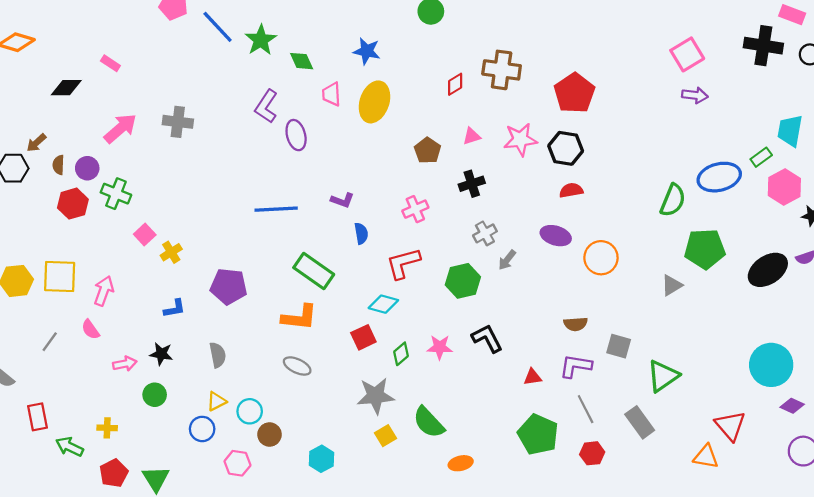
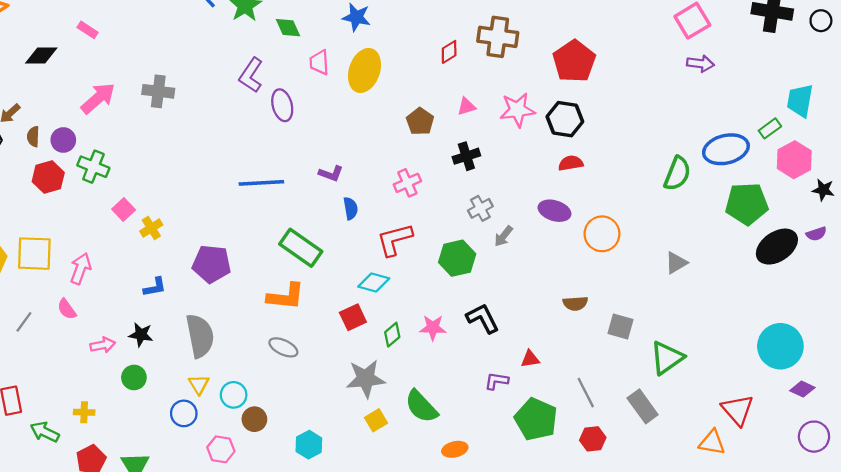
green pentagon: (705, 249) -> (747, 204), moved
gray semicircle: (218, 355) -> (200, 336), size x1.6
purple L-shape: (576, 366) -> (497, 381), moved, size x0.7
yellow triangle: (216, 401) -> (199, 384), turned -35

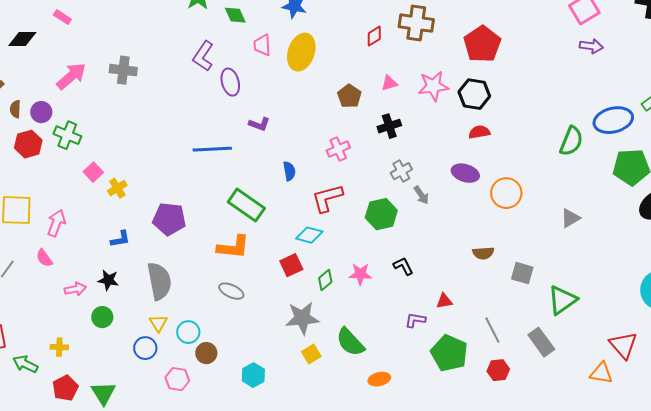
purple L-shape: (331, 174) -> (259, 124), moved
gray arrow: (504, 236) -> (421, 195), turned -72
black L-shape: (483, 318) -> (403, 266), size x0.7

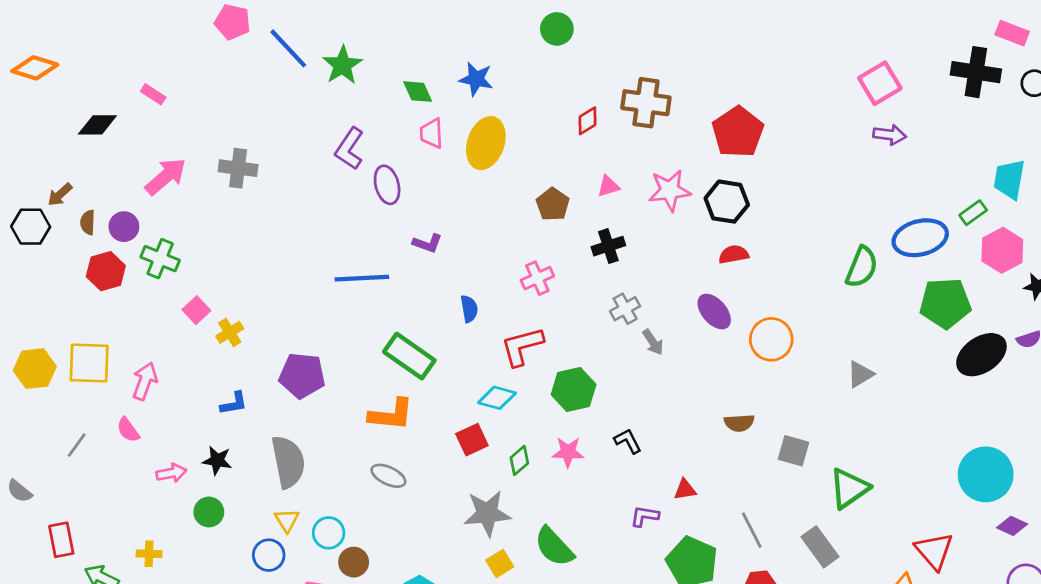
green diamond: (235, 15) -> (418, 92), moved
purple ellipse: (465, 173) -> (714, 312), turned 32
green hexagon: (381, 214) -> (574, 389), moved

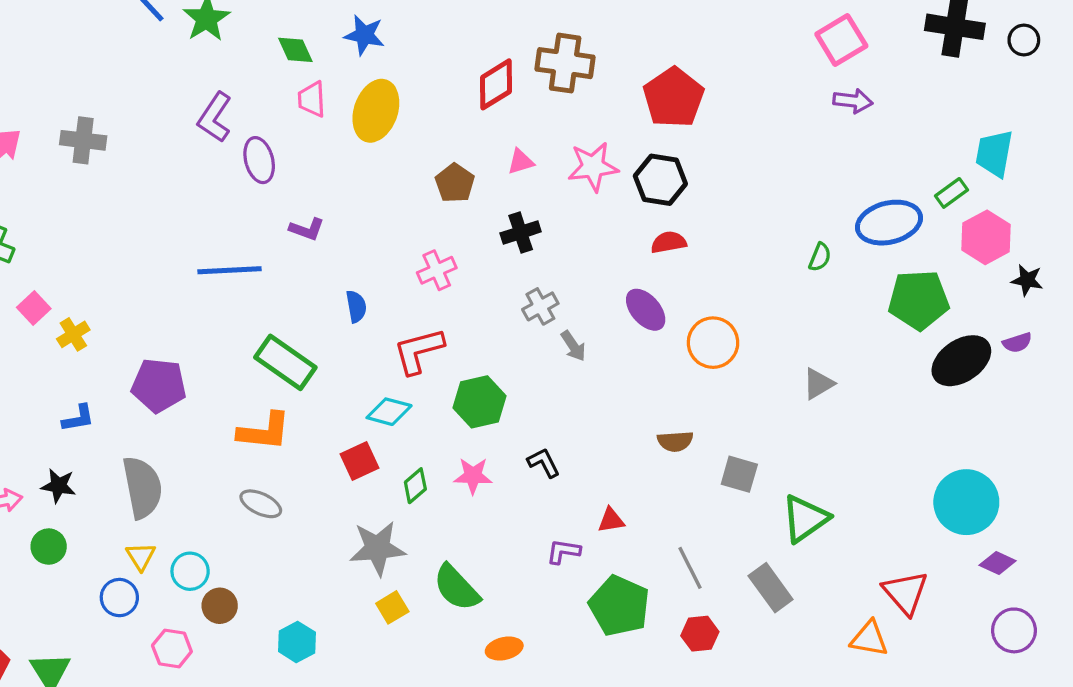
red diamond: (587, 121) -> (496, 84), size x1.5
green semicircle: (862, 267) -> (820, 257), size x0.6

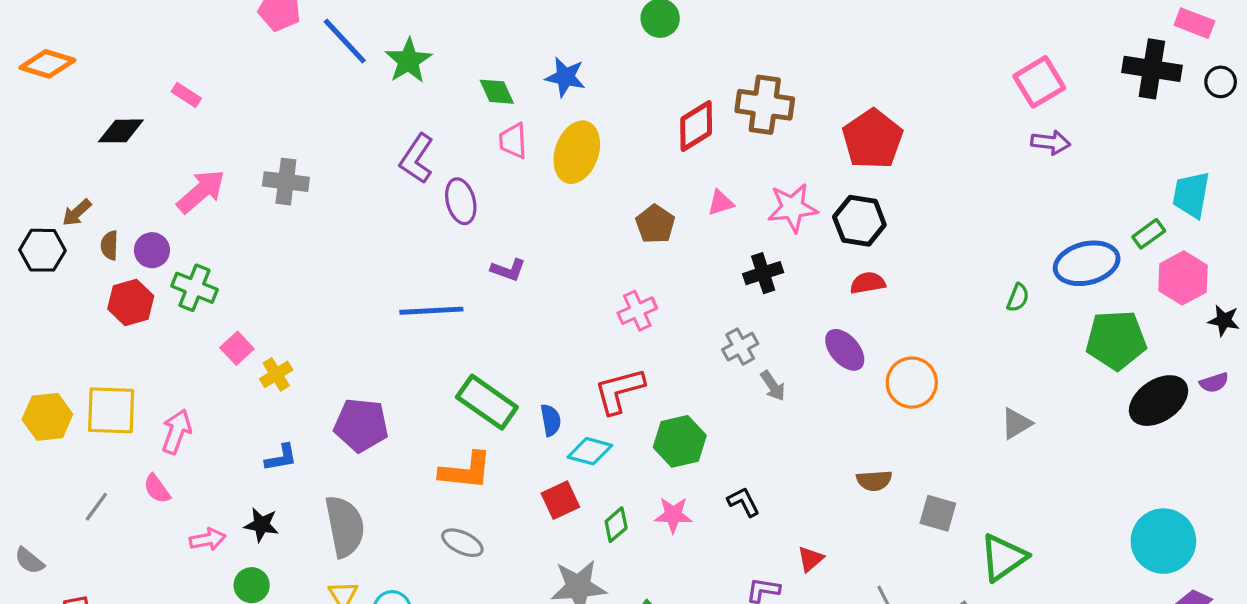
black cross: (521, 232) -> (763, 273), moved
blue semicircle: (356, 306) -> (551, 420), moved
red triangle: (611, 520) -> (810, 559), turned -32

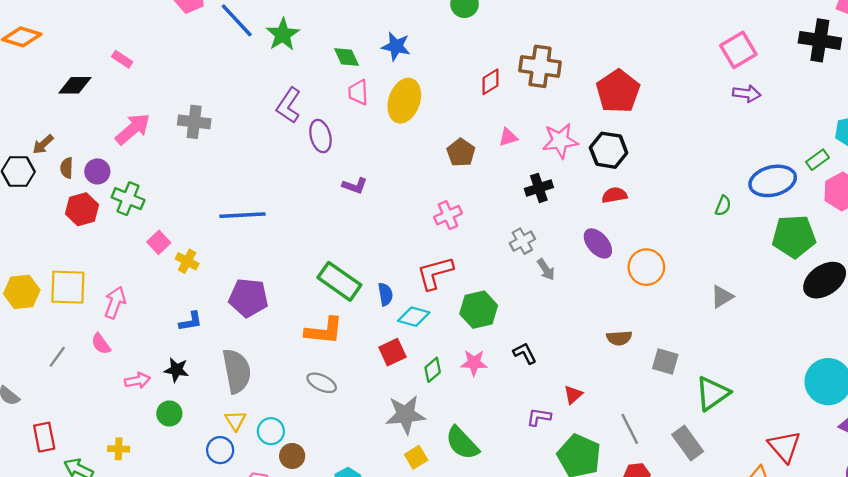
red diamond: (696, 126) -> (490, 82), size x0.7
blue line: (431, 311) -> (243, 215), moved
yellow cross: (276, 374) -> (187, 261), turned -30

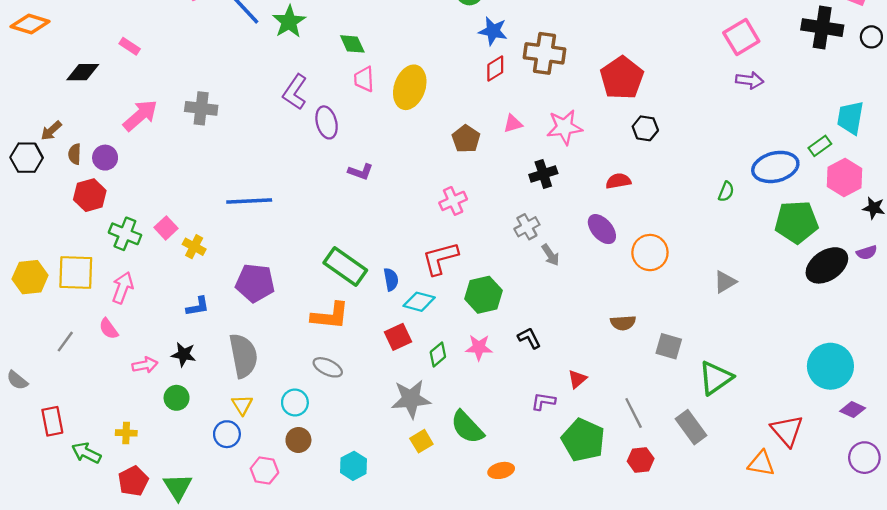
blue star: (396, 46) -> (493, 31), moved
black hexagon: (609, 150) -> (645, 128), moved, size x0.7
green cross: (128, 199) -> (125, 234), moved
cyan circle: (271, 431) -> (295, 403), moved

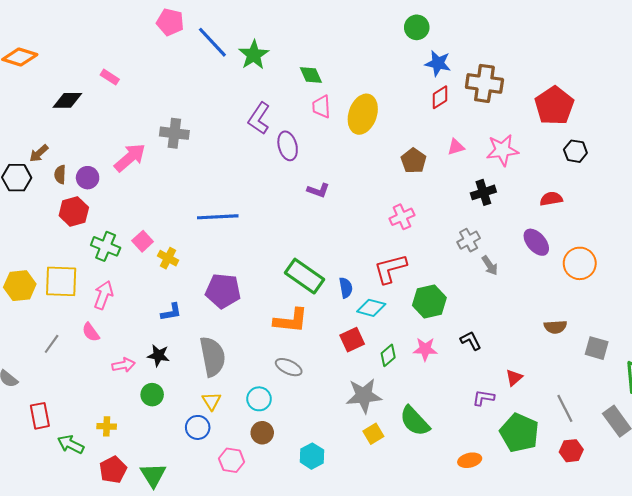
pink arrow: (140, 115) -> (130, 158), moved
orange ellipse: (501, 470) -> (470, 460), moved

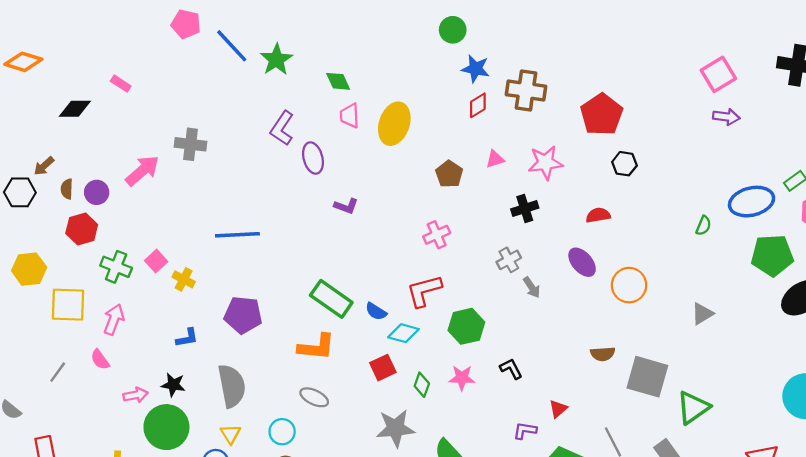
yellow hexagon: (20, 286) -> (29, 269), moved
blue semicircle: (346, 288) -> (376, 311), turned 132
gray square: (597, 348) -> (647, 377), size x1.6
green diamond: (388, 355) -> (422, 385), turned -30
green circle: (152, 395) -> (166, 427), size x1.8

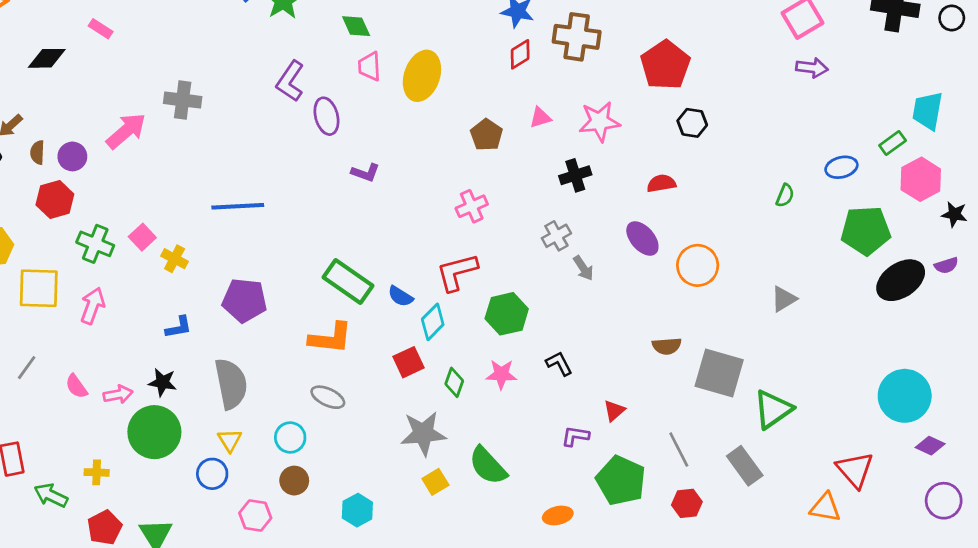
blue ellipse: (752, 202) -> (841, 167), size x0.6
cyan diamond: (403, 333) -> (433, 322), turned -60
pink semicircle: (100, 360) -> (76, 386), moved

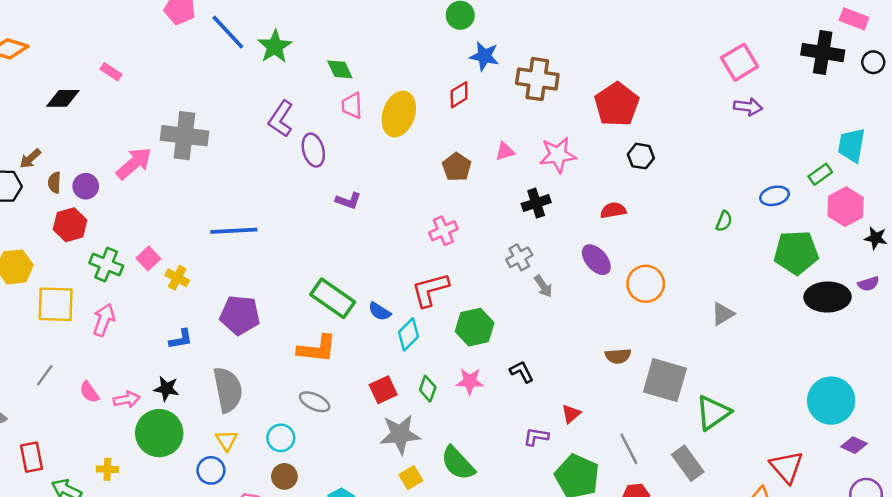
red diamond: (520, 54) -> (459, 95), moved
gray cross: (183, 100) -> (184, 136), size x1.4
black ellipse: (901, 280) -> (828, 297), turned 33
red square: (409, 362) -> (383, 390), moved

